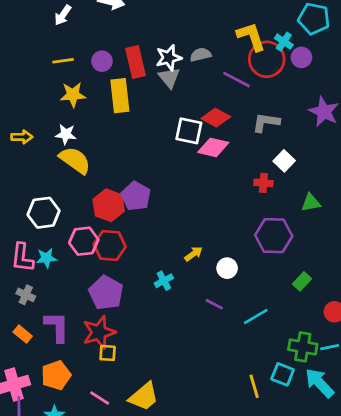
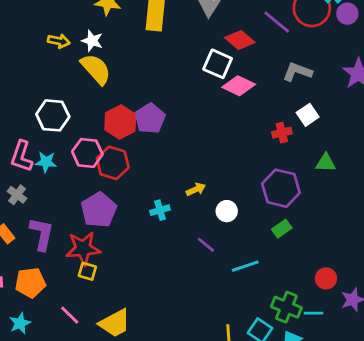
red diamond: (216, 118) -> (240, 40), moved
yellow arrow: (22, 137) -> (59, 41), moved
red cross: (263, 183) -> (282, 133), turned -30
green rectangle: (302, 281) -> (282, 229), moved

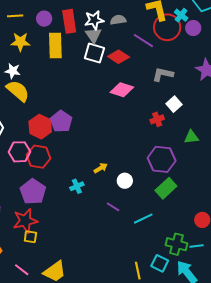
white square: (218, 64) -> (94, 53), moved
green rectangle: (282, 229) -> (166, 188), size x1.5

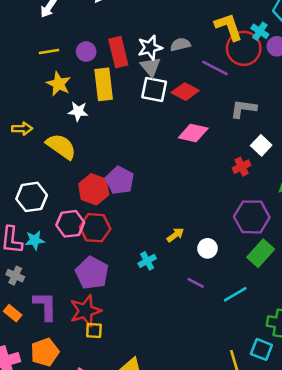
yellow star: (20, 42) -> (59, 84), turned 30
white star: (13, 71) -> (78, 111), moved

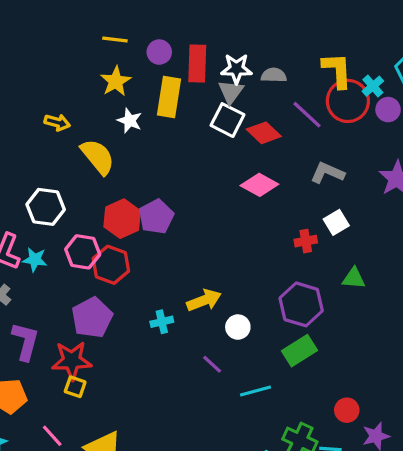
yellow arrow: (175, 235) -> (204, 300), size x1.5

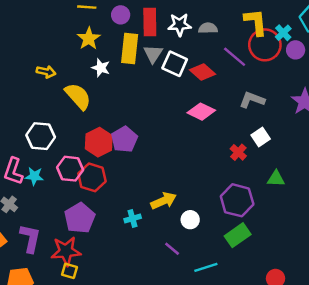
gray triangle: (231, 92) -> (153, 54), moved
red cross: (306, 241) -> (238, 152), turned -35

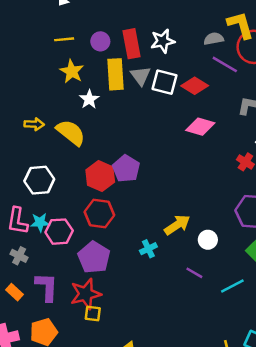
gray semicircle: (208, 28) -> (214, 39), moved
white star: (101, 68) -> (89, 99), turned 30
yellow arrow: (46, 72) -> (34, 124), moved
pink hexagon: (70, 169) -> (59, 232), moved

